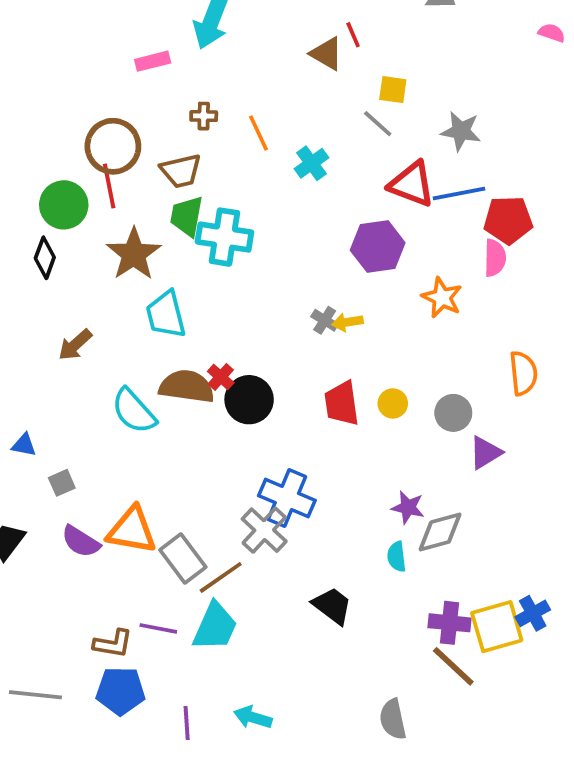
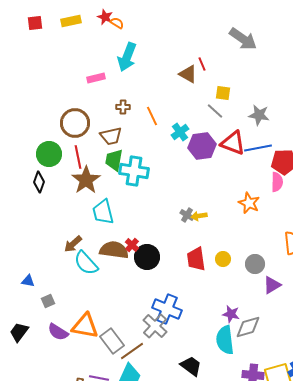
red line: (109, 186) -> (78, 157), moved
purple hexagon: (378, 246) -> (202, 146), moved
brown arrow: (75, 345) -> (73, 244), moved
cyan semicircle: (397, 557) -> (225, 340), size x1.8

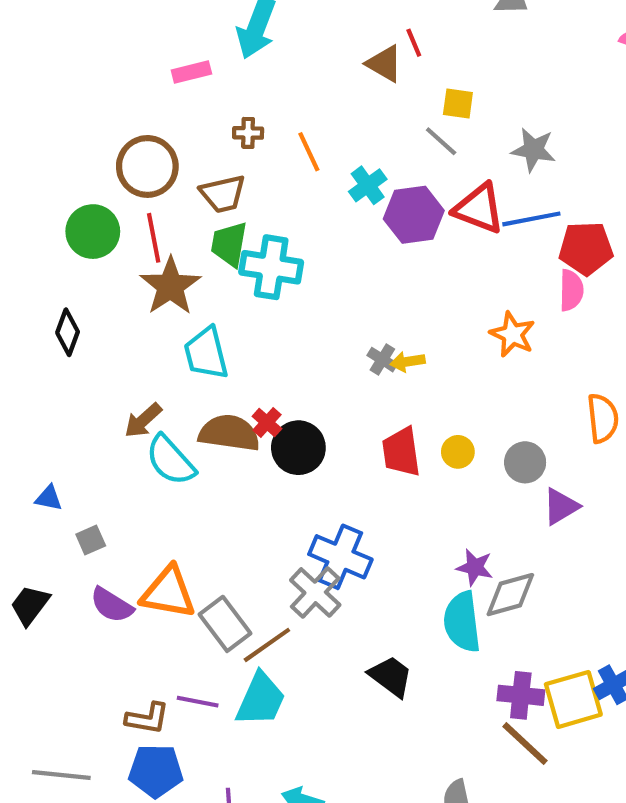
black diamond: (39, 182) -> (68, 332), moved

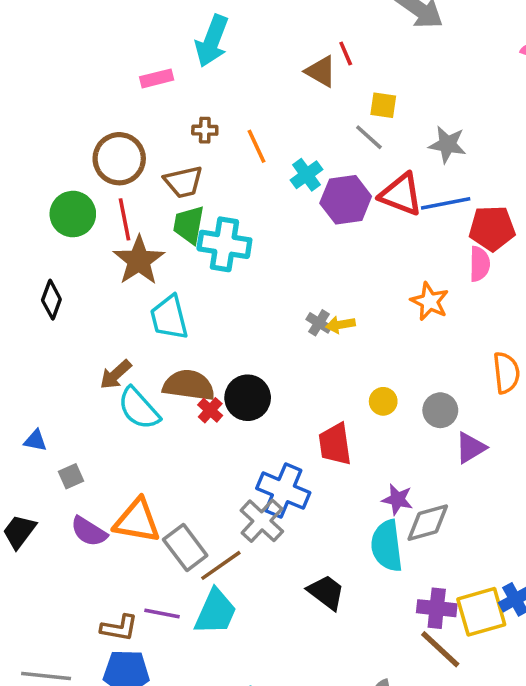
red cross: (267, 422) -> (210, 410), moved
red trapezoid: (401, 452) -> (335, 444), moved

